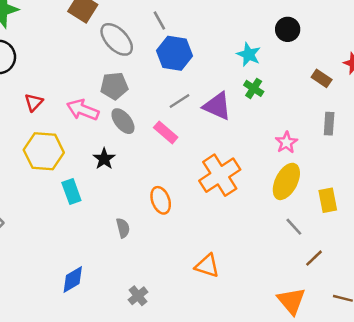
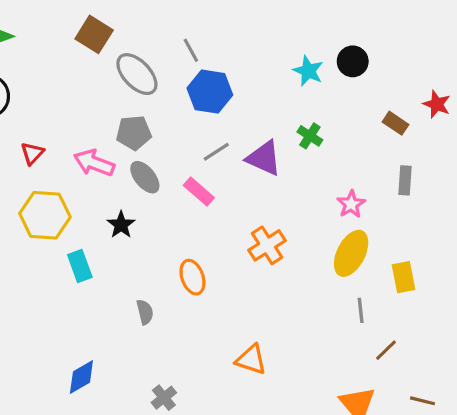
cyan star: (249, 54) -> (308, 71), moved
orange cross: (220, 175) -> (267, 245), size x0.7
gray line: (294, 227) -> (361, 310), turned 36

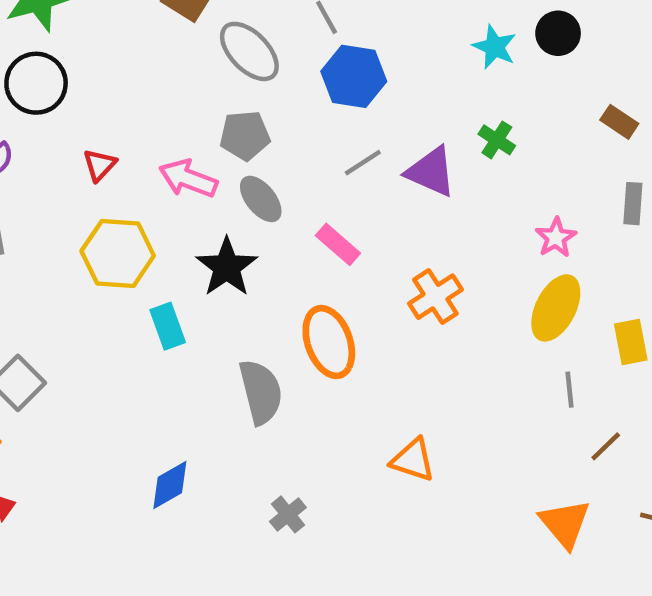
pink rectangle: (199, 191) -> (338, 244), moved
black star: (121, 225) -> (227, 267), size x1.5
orange ellipse: (192, 277) -> (329, 342), size x1.4
gray semicircle: (145, 312) -> (261, 392), size x1.8

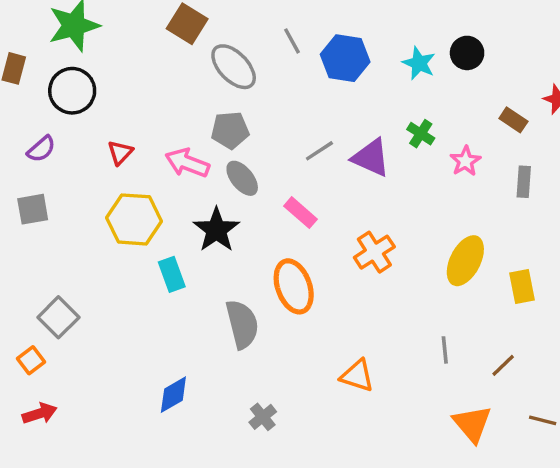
blue hexagon: (354, 76) -> (345, 58), moved
pink star: (556, 238) -> (465, 161), moved
gray line: (569, 390) -> (445, 350), moved

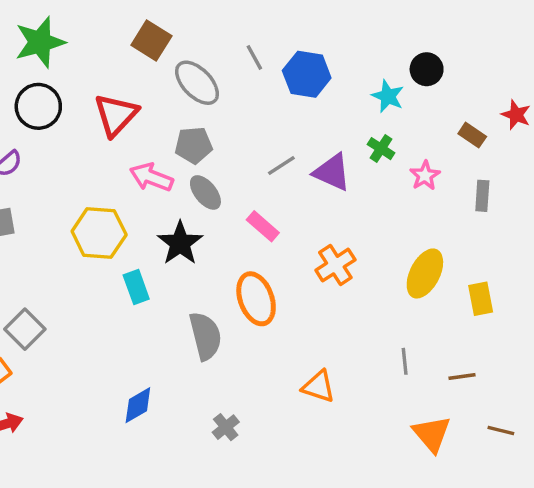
cyan star: (419, 63) -> (388, 96), moved
red triangle: (120, 153) -> (116, 115), moved, size x1.8
brown line: (503, 365) -> (462, 376), turned 36

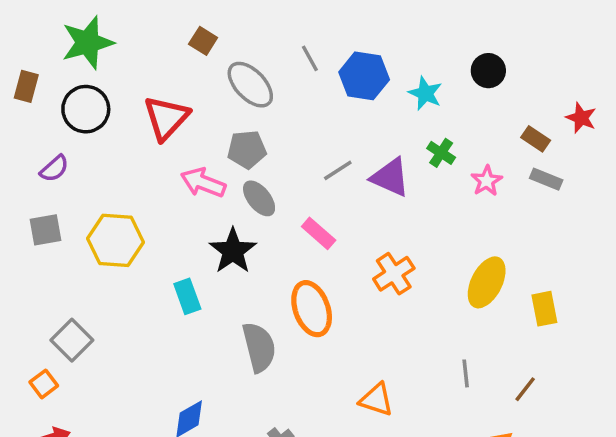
brown square: (151, 41) -> (203, 41), size x0.7
cyan star: (388, 96) -> (425, 93), moved
gray rectangle: (482, 196) -> (546, 179), moved, turned -72
yellow hexagon: (99, 233) -> (116, 240), moved
brown line: (462, 376) -> (525, 389), turned -44

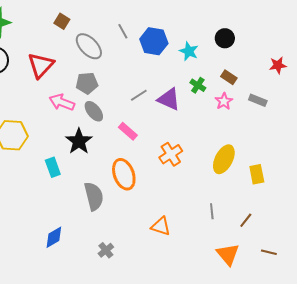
red star: (581, 118) -> (278, 65), turned -30
brown rectangle: (536, 139) -> (229, 77), moved

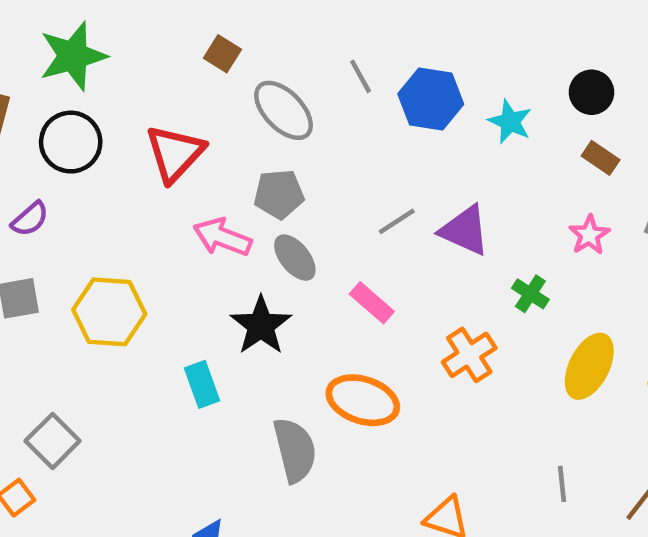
brown rectangle: (229, 77) -> (601, 158), moved
green cross: (198, 85) -> (530, 294), moved
orange ellipse: (124, 174) -> (363, 400), turned -52

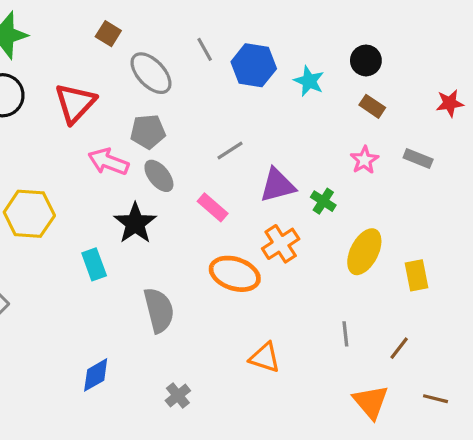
purple triangle: (465, 230) -> (277, 185), moved, turned -39
orange ellipse: (363, 400) -> (235, 274), moved

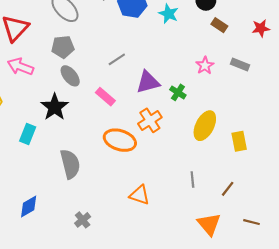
brown rectangle: (372, 106) -> (219, 25), moved
pink arrow: (108, 162) -> (20, 67), moved
cyan rectangle: (94, 264) -> (28, 134), turned 42

